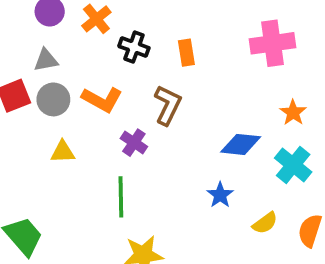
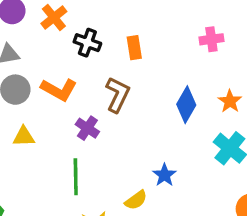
pink cross: (273, 43) -> (211, 39), size x0.6
blue diamond: (241, 144) -> (186, 105), moved, turned -66
yellow semicircle: (265, 223) -> (136, 200), moved

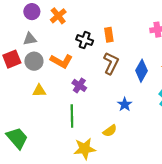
black cross: (87, 43) -> (85, 40), moved
brown L-shape: (118, 95) -> (111, 63), moved
blue star: (164, 175) -> (125, 104), moved

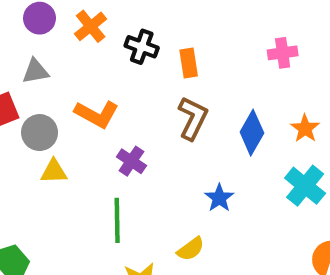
black cross: (85, 40) -> (142, 47), moved
gray circle: (34, 61) -> (40, 133), moved

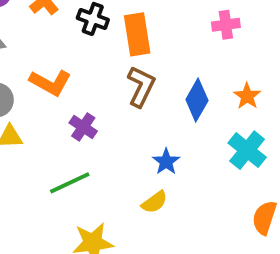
orange rectangle: (189, 63) -> (137, 34), size x1.5
green line: (117, 220) -> (70, 183), turned 66
yellow semicircle: (191, 249) -> (155, 202), moved

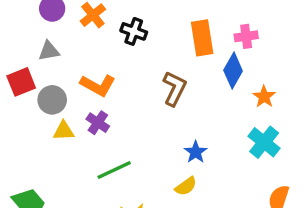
orange rectangle: (137, 34) -> (202, 38), moved
blue diamond: (197, 100) -> (233, 71), moved
purple cross: (83, 127) -> (98, 123), moved

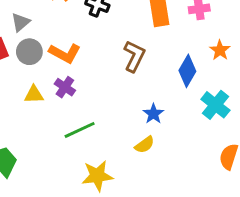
gray triangle: (49, 51) -> (21, 22), turned -30
blue diamond: (233, 71) -> (187, 71), moved
orange star: (264, 97) -> (220, 50), moved
gray circle: (52, 100) -> (29, 52), moved

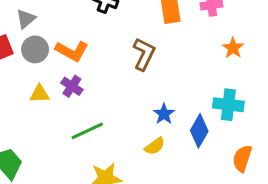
blue diamond: (187, 71) -> (199, 131), moved
cyan cross: (215, 105) -> (228, 105), turned -32

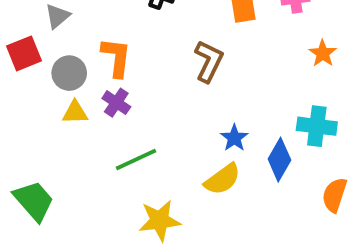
gray circle: (35, 49) -> (69, 73), moved
orange L-shape: (72, 51) -> (116, 57), turned -112
yellow semicircle: (155, 146) -> (222, 179), size x1.4

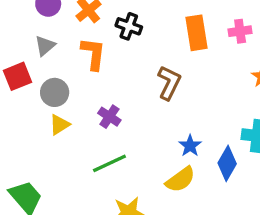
orange L-shape: (116, 57) -> (93, 54), moved
purple cross: (116, 103) -> (109, 117), moved
yellow triangle: (75, 112) -> (59, 125), turned -30

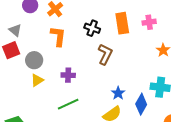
black cross: (129, 26) -> (92, 28), moved
gray triangle: (45, 46) -> (15, 30), moved, turned -40
purple cross: (109, 117) -> (68, 75), turned -32

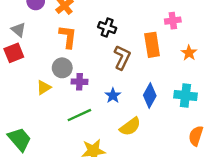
orange rectangle: (122, 23) -> (152, 45), moved
gray circle: (34, 60) -> (62, 68), moved
blue star: (118, 93) -> (113, 95), moved
blue diamond: (141, 104) -> (150, 95), moved

